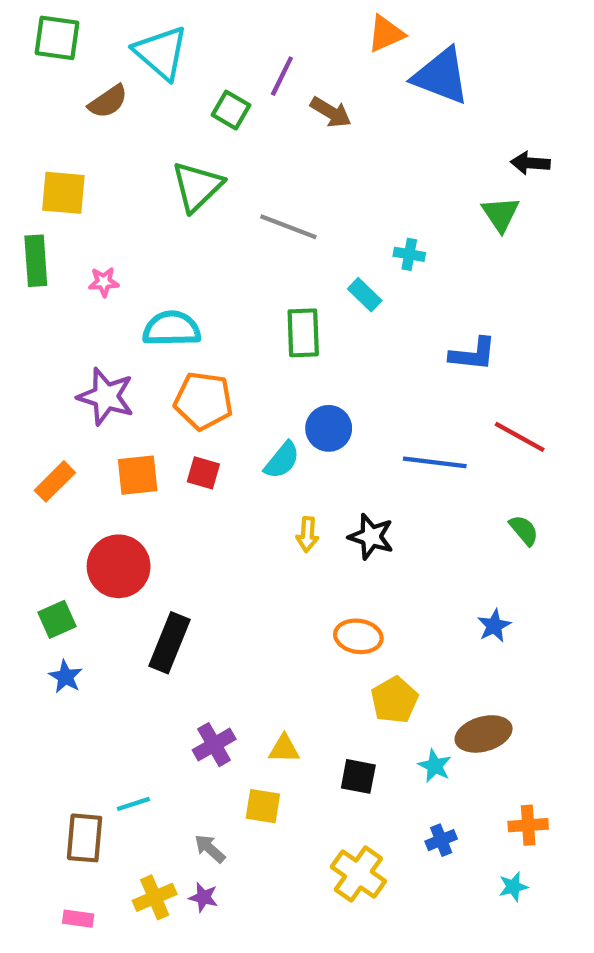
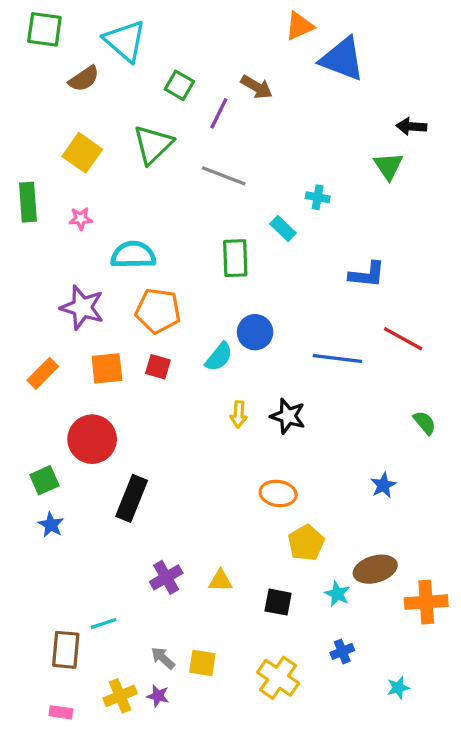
purple line: (282, 76) -> (219, 113), moved
yellow square: (63, 193) -> (82, 153), moved, turned 30
green semicircle: (524, 530) -> (425, 423), moved
yellow square: (263, 806) -> (202, 663), moved
orange cross: (528, 825) -> (426, 602), moved, size x1.4

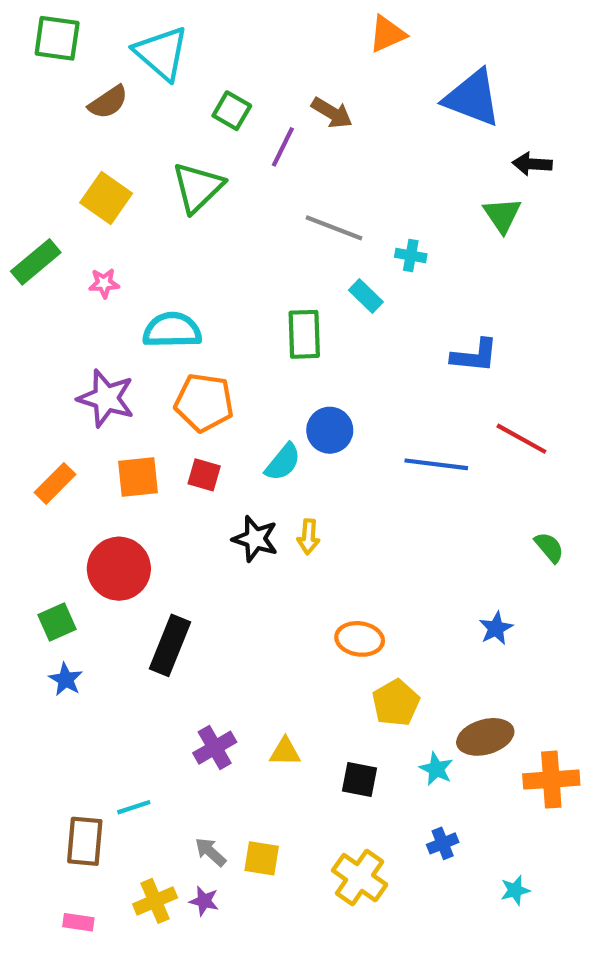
blue triangle: (342, 59) -> (472, 98), moved
gray line: (224, 176) -> (334, 228), moved
green rectangle: (28, 202) -> (36, 262), turned 54
black star: (288, 416) -> (255, 539), moved

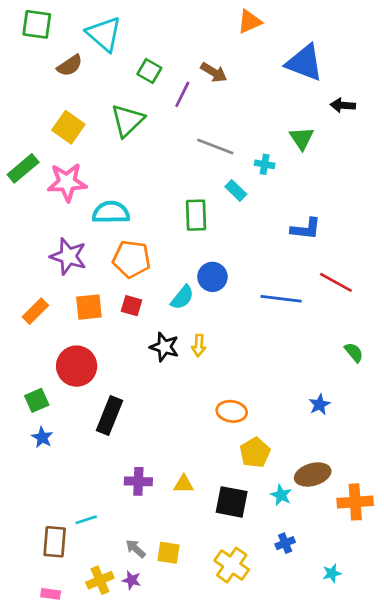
green triangle: (502, 215) -> (302, 138), moved
pink star: (104, 283) -> (67, 182), size x2.0
purple cross: (215, 748) -> (138, 481), turned 32
black square: (360, 780) -> (232, 502), size x1.4

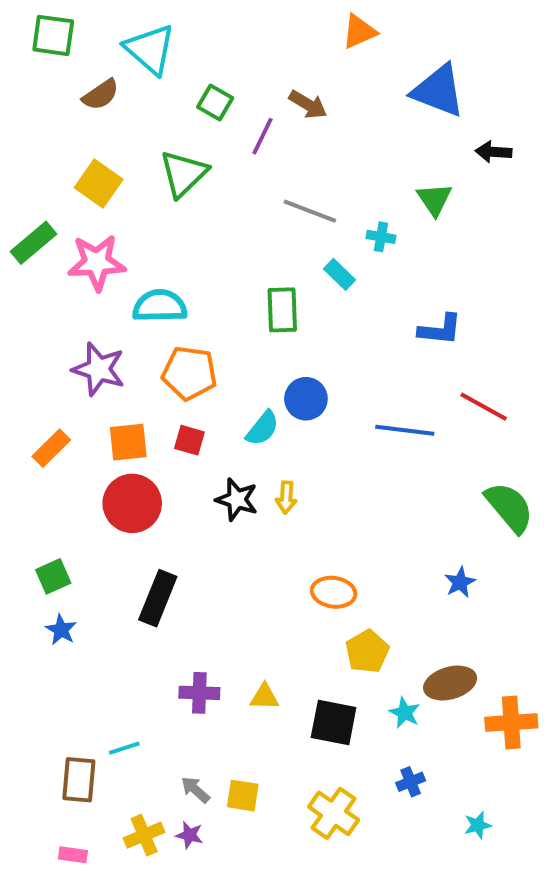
green semicircle: (354, 352) -> (509, 507), size x1.8
red circle: (77, 366) -> (132, 503), moved

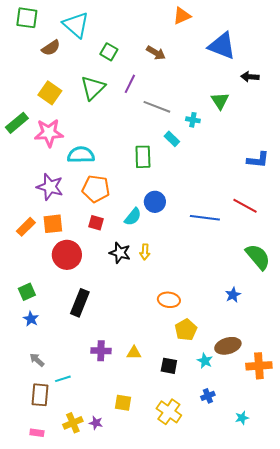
purple line: (263, 136) -> (130, 84), moved
blue L-shape: (440, 330) -> (258, 160), moved
orange square: (128, 442) -> (53, 224), moved
black square: (334, 723) -> (169, 366), size x0.7
gray arrow: (195, 790) -> (37, 360), moved

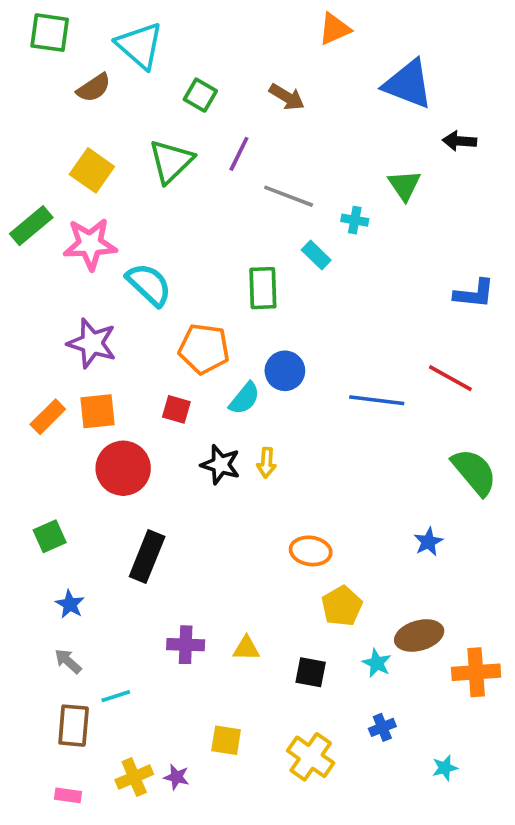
cyan semicircle: (81, 155) -> (149, 284), turned 44
orange pentagon: (96, 189) -> (204, 349), moved
blue star: (31, 319) -> (70, 604), moved

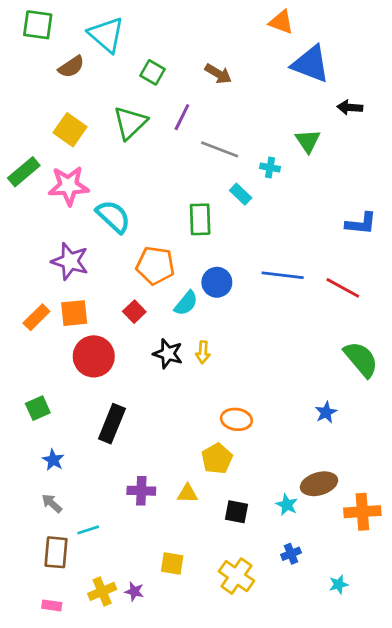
orange triangle: (335, 29) -> (281, 22), moved, turned 44
blue line: (377, 400) -> (283, 275), moved
red square: (176, 409) -> (134, 312), turned 30
yellow pentagon: (342, 606) -> (217, 459), moved

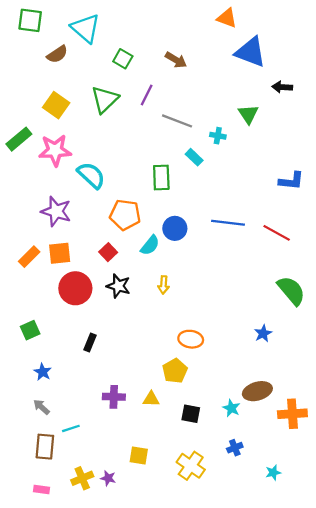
black star: (168, 354) -> (118, 286), moved
black rectangle: (112, 424) -> (90, 343), size x0.6

